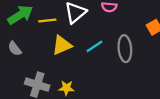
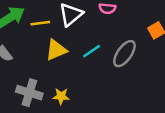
gray ellipse: (125, 49) -> (124, 54), turned 40

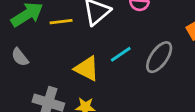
yellow triangle: (56, 50) -> (87, 68), moved, turned 50

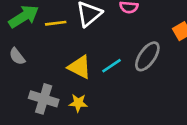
cyan line: (121, 54) -> (112, 66), moved

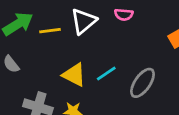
gray ellipse: (147, 56) -> (142, 83), moved

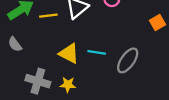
cyan line: (106, 74) -> (97, 52), turned 42

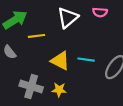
yellow line: (48, 16) -> (37, 36), moved

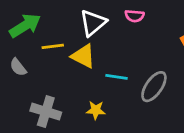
yellow triangle: (60, 61) -> (83, 56), moved
yellow star: (59, 90) -> (96, 110), moved

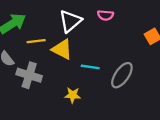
gray cross: (46, 112) -> (29, 75), moved

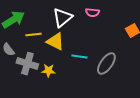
yellow star: (73, 95) -> (48, 71), moved

